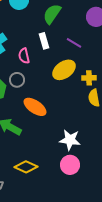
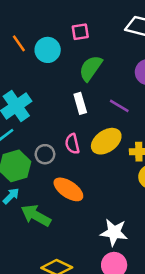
pink semicircle: (24, 56) -> (72, 144), moved

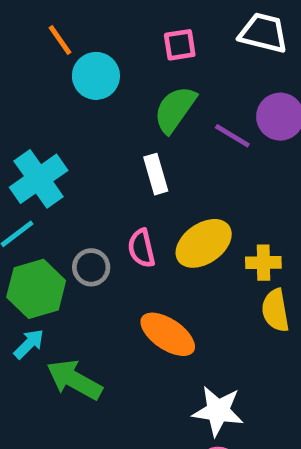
pink square: (80, 32) -> (180, 45), moved
orange line: (19, 43) -> (60, 40), moved
purple line: (119, 106) -> (232, 136), moved
orange ellipse: (68, 189) -> (168, 334), moved

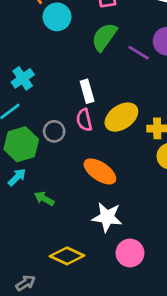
white rectangle: (156, 174) -> (87, 91), moved
cyan cross: (39, 179) -> (23, 78), size x0.7
green arrow: (74, 380) -> (44, 199), size x0.6
white star: (218, 411) -> (107, 217), moved

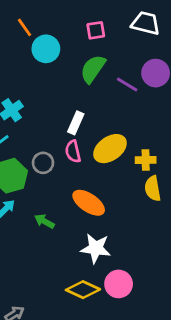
white rectangle: (87, 91) -> (76, 123), turned 40
green arrow: (44, 199) -> (44, 221), moved
yellow diamond: (67, 256) -> (83, 290), moved

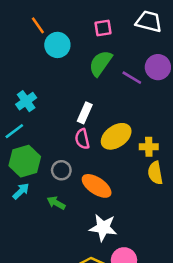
gray circle: (43, 163) -> (61, 170), moved

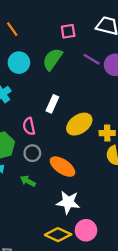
cyan circle: (57, 45) -> (19, 63), moved
green semicircle: (100, 63) -> (52, 59), moved
purple line: (132, 78) -> (92, 59), moved
pink semicircle: (82, 139) -> (29, 126), moved

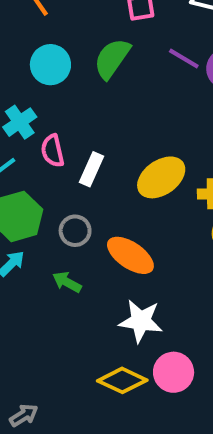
white rectangle: (52, 104) -> (91, 169), moved
pink semicircle: (29, 126) -> (53, 151), moved

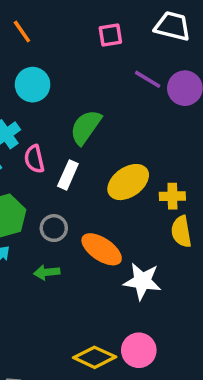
green semicircle: (112, 58) -> (86, 127), moved
green arrow: (67, 282) -> (47, 272), turned -35
white star: (141, 321) -> (142, 281), moved

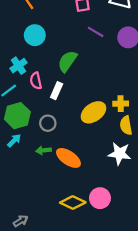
purple line: (148, 79) -> (96, 32), moved
yellow ellipse: (128, 182) -> (93, 112), moved
orange ellipse: (102, 249) -> (68, 158), moved
white star: (142, 281) -> (120, 154), moved

